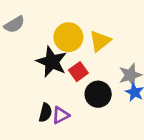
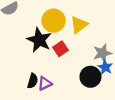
black circle: (98, 94) -> (90, 77), moved

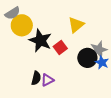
yellow circle: (54, 21) -> (22, 25), moved
black circle: (90, 77) -> (87, 58), moved

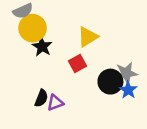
yellow triangle: (76, 25) -> (88, 37), moved
black star: (40, 41) -> (42, 47), moved, size x0.7

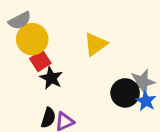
black star: (42, 47) -> (51, 78), moved
red square: (78, 63) -> (40, 61), moved

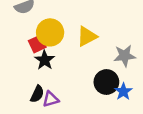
yellow circle: (32, 39) -> (50, 32), moved
gray star: (142, 82) -> (125, 56), moved

